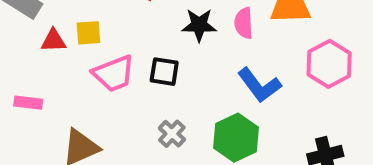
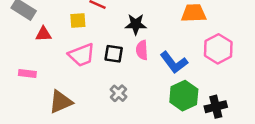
pink semicircle: (244, 23) -> (142, 50), moved
yellow square: (88, 33) -> (78, 21), moved
green hexagon: (236, 138) -> (184, 96), moved

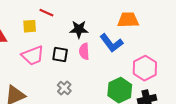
pink hexagon: (218, 49) -> (145, 68), moved
blue L-shape: (174, 62) -> (111, 43), moved

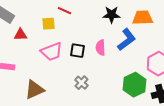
black star: (79, 29) -> (112, 15), moved
blue L-shape: (111, 43) -> (126, 40), turned -90

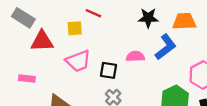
red triangle: (20, 35) -> (42, 41), size x1.5
pink semicircle: (100, 48) -> (135, 56), turned 91
black square: (78, 51) -> (109, 70), moved

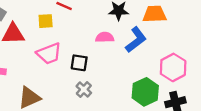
pink semicircle: (135, 56) -> (105, 37), moved

